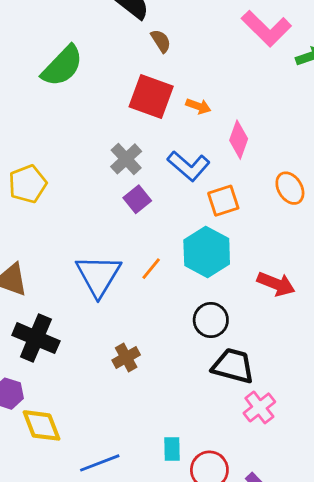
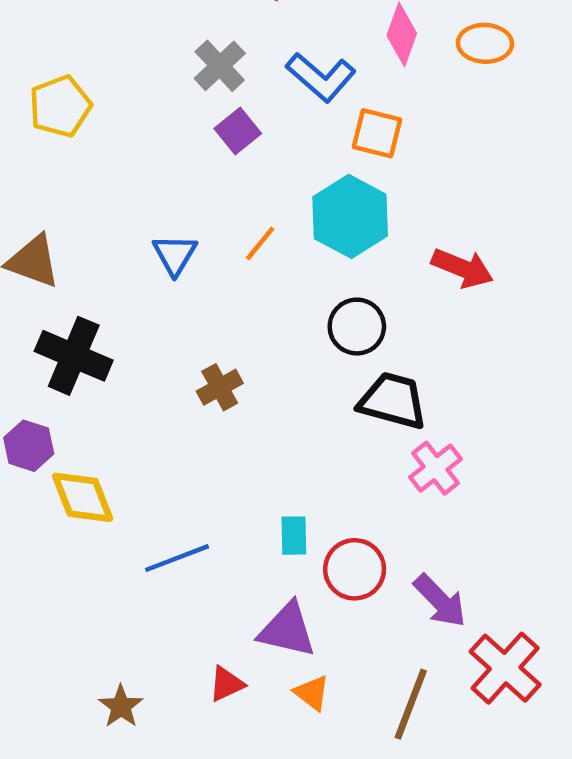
orange ellipse: (290, 188) -> (485, 43), moved, turned -56
orange square: (223, 201) -> (377, 133), turned 32
blue triangle: (98, 276) -> (175, 255), size x0.6

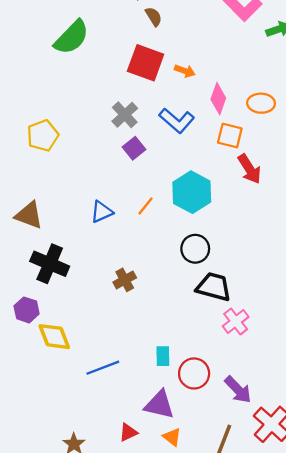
orange square: (377, 133) -> (230, 136), moved
blue triangle: (175, 255) -> (102, 212), turned 35
red arrow: (462, 268) -> (250, 169), moved, turned 36

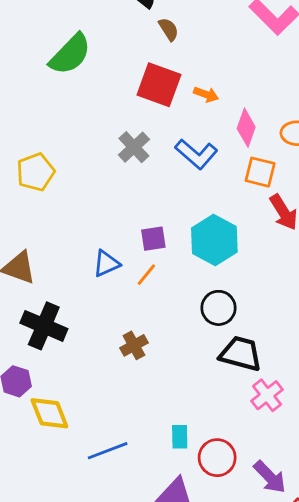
purple square: (134, 148) -> (153, 239), moved, turned 30
orange line: (146, 206) -> (146, 275), moved

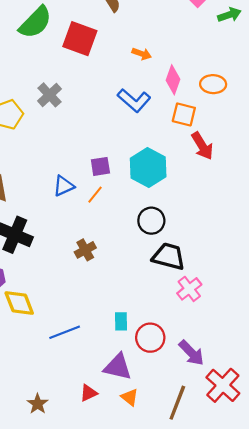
red square: (159, 85) -> (80, 39), moved
gray cross: (134, 147) -> (50, 95), moved

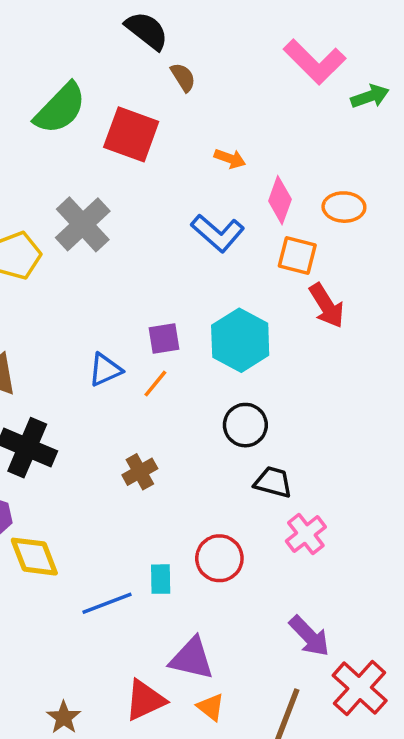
gray cross: (50, 95) -> (83, 224), size x1.4
black trapezoid: (169, 256) -> (273, 482), size x0.7
cyan rectangle: (121, 321) -> (161, 579), moved
red circle: (150, 338) -> (219, 558), moved
red triangle: (89, 393) -> (145, 700), size x1.5

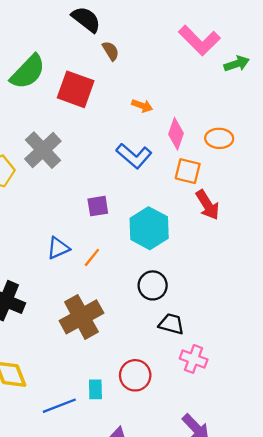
purple square: (164, 339) -> (98, 206), moved
brown cross: (140, 472) -> (81, 317), size x1.8
pink cross: (306, 534) -> (194, 359), turned -32

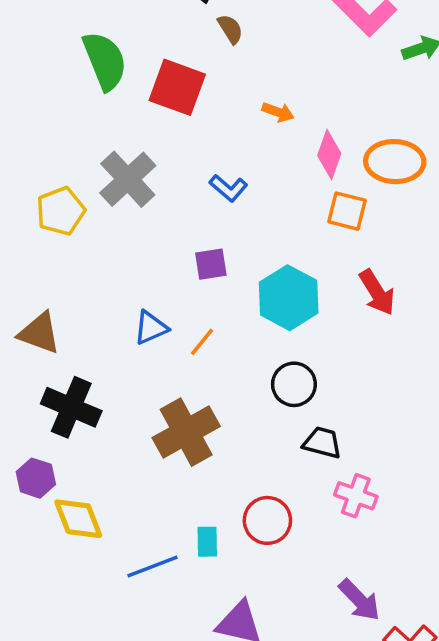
green semicircle: (28, 72) -> (105, 61), turned -66
orange ellipse: (219, 138) -> (395, 162), size x1.4
blue L-shape: (134, 156) -> (229, 188), moved, size x0.7
red arrow: (208, 205) -> (377, 292), moved

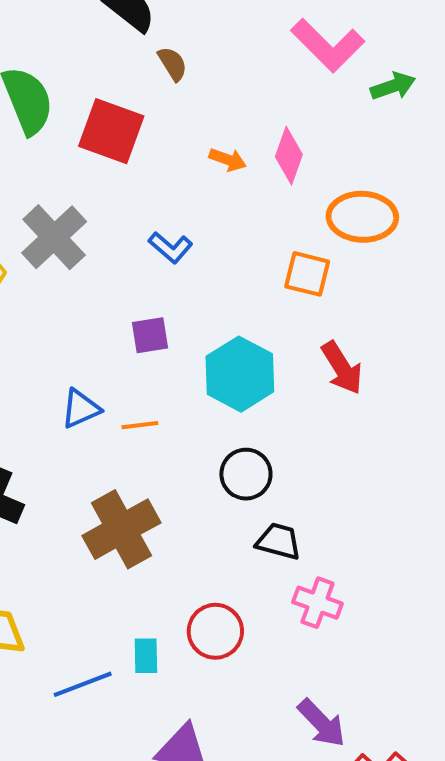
pink diamond: (329, 154) -> (289, 156), moved
orange line: (202, 342) -> (140, 425), turned 44

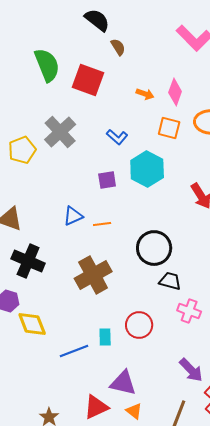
orange square: (307, 274) -> (169, 128), moved
cyan hexagon: (240, 374) -> (147, 169), moved
black circle: (246, 474) -> (154, 248), size x1.4

